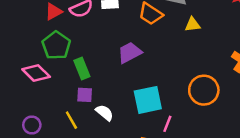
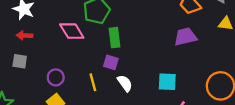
purple trapezoid: (130, 53) -> (185, 37), moved
cyan square: (148, 100) -> (167, 82), size x0.7

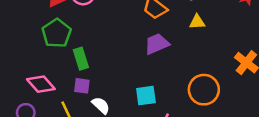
pink diamond: (72, 31) -> (41, 84), moved

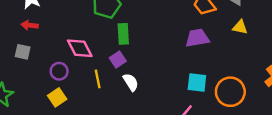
purple square: (82, 86) -> (118, 59), turned 35
cyan square: (146, 96) -> (197, 82), moved

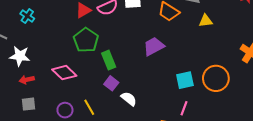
purple trapezoid: (197, 38) -> (154, 46), moved
pink diamond: (80, 48) -> (64, 73), moved
yellow line: (98, 79) -> (89, 107), moved

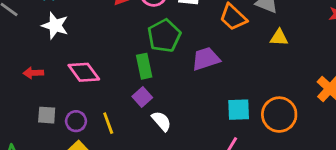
green pentagon: (86, 40) -> (164, 36), moved
white star: (20, 56) -> (55, 26), moved
gray square: (28, 104) -> (47, 115), moved

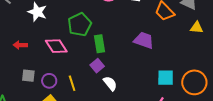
green pentagon: (164, 36) -> (80, 25), moved
purple trapezoid: (206, 59) -> (144, 40), turned 35

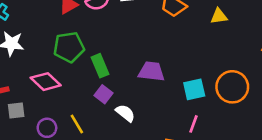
green pentagon: (80, 25) -> (69, 47), turned 30
purple trapezoid: (144, 40) -> (151, 71), moved
gray square: (28, 76) -> (16, 111), moved

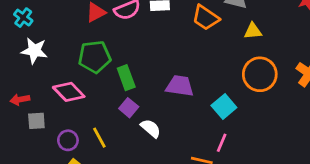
orange circle: (232, 87) -> (260, 74), moved
cyan square: (194, 89) -> (224, 107), turned -30

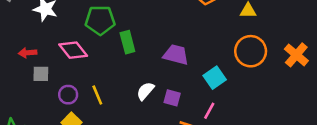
purple square: (129, 108) -> (172, 98), moved, turned -30
white semicircle: (151, 128) -> (145, 91), turned -96

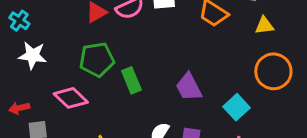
purple trapezoid: (176, 55) -> (189, 87), turned -124

